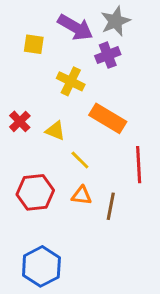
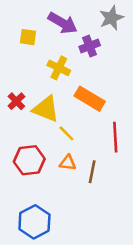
gray star: (115, 21) -> (111, 18), moved
yellow triangle: (55, 131) -> (46, 109), size x1.6

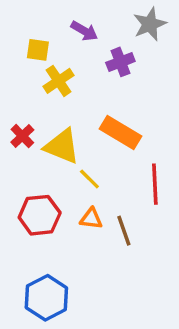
purple arrow: (63, 23) -> (84, 31), size x0.7
yellow cross: (59, 68) -> (58, 81), moved, turned 30
brown line: (92, 172) -> (124, 231), turned -30

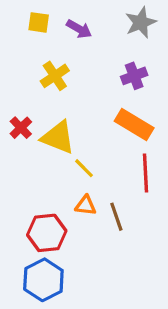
yellow square: (38, 50) -> (39, 22), moved
purple cross: (120, 62) -> (134, 76), moved
orange rectangle: (120, 133) -> (134, 124), moved
red hexagon: (40, 215) -> (47, 233), moved

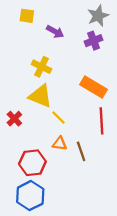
purple arrow: (79, 29) -> (55, 32), moved
yellow cross: (55, 76) -> (42, 67), moved, turned -30
purple cross: (134, 76) -> (94, 41), moved
red cross: (21, 128) -> (14, 119), moved

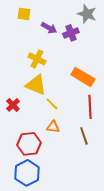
gray star: (98, 16) -> (87, 14), turned -30
purple cross: (94, 41) -> (71, 33), moved
brown line: (81, 151) -> (84, 136), moved

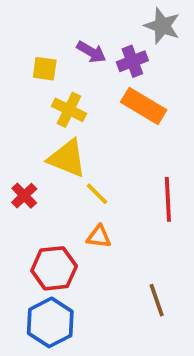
yellow square: (24, 14) -> (45, 69), moved
orange rectangle: (83, 77) -> (144, 106), moved
brown line: (84, 136) -> (157, 300), moved

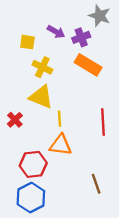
yellow line: (97, 194) -> (59, 119), turned 42
orange triangle: (99, 237) -> (61, 145), size x1.5

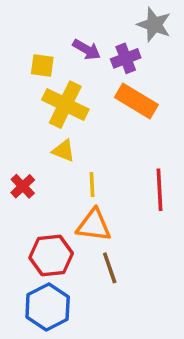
yellow cross: (42, 67) -> (65, 105), size x1.4
yellow triangle: (41, 97) -> (64, 151), size x0.6
brown line: (96, 184) -> (110, 268), moved

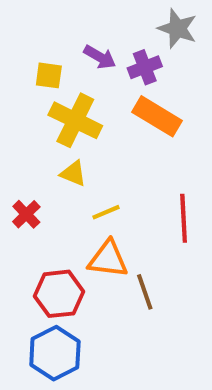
yellow line: (92, 184) -> (106, 212), turned 70
brown line: (110, 268) -> (145, 292), moved

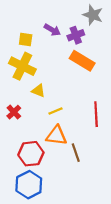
yellow cross: (75, 120) -> (22, 66), moved

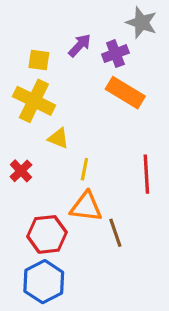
purple arrow: (52, 30) -> (80, 45), turned -77
yellow line: (55, 111) -> (84, 169), turned -56

